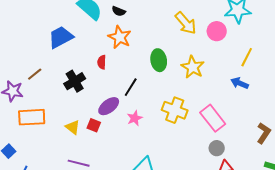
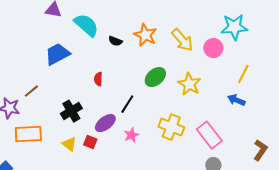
black semicircle: (119, 11) -> (115, 41), moved
orange star: (120, 37) -> (145, 35), moved
green ellipse: (159, 60) -> (155, 77), turned 60
black cross: (75, 81) -> (71, 111), moved

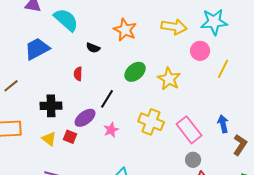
yellow arrow: (182, 40) -> (174, 27), moved, turned -40
black semicircle: (115, 41) -> (93, 48), moved
pink circle: (213, 48) -> (200, 51), moved
blue arrow: (236, 100) -> (223, 124), moved, turned 54
black cross: (71, 111) -> (51, 106), turned 30

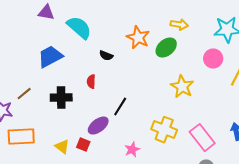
yellow arrow: (174, 27) -> (179, 25), moved, size x0.7
green ellipse: (135, 72) -> (166, 48), moved
black cross: (51, 106) -> (61, 98), moved
pink star: (111, 130) -> (132, 150), moved

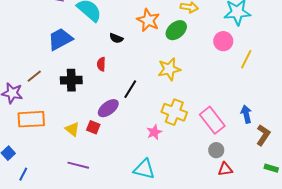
yellow star: (182, 87) -> (169, 69), moved, turned 30
pink star: (132, 150) -> (154, 132), moved

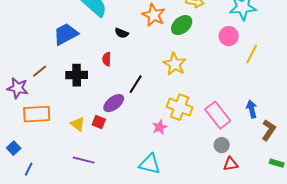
yellow star: (169, 69) -> (175, 64), turned -30

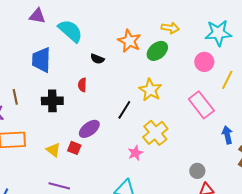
blue trapezoid: (66, 34) -> (41, 60), turned -60
brown line: (40, 71) -> (15, 97), turned -63
black line: (136, 84) -> (124, 110), moved
yellow cross: (180, 107) -> (155, 133), turned 30
pink rectangle: (218, 115) -> (201, 105), moved

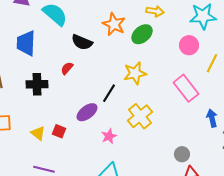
black semicircle: (97, 59) -> (82, 42), size x1.5
red semicircle: (82, 85) -> (67, 68), turned 40
yellow star: (150, 90) -> (135, 73), turned 30
purple ellipse: (89, 129) -> (87, 112), moved
pink star: (135, 153) -> (109, 136), moved

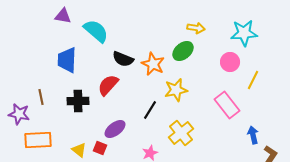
orange star: (114, 24) -> (153, 64), moved
red semicircle: (67, 68) -> (108, 85), size x1.6
purple ellipse: (87, 112) -> (115, 129), moved

